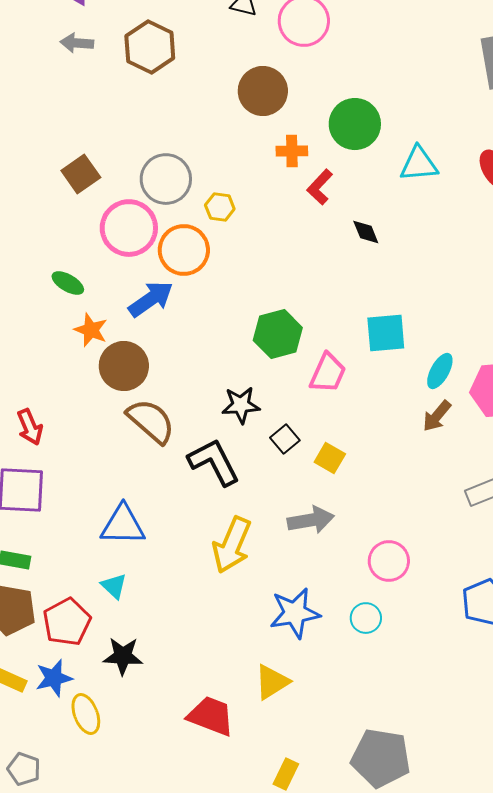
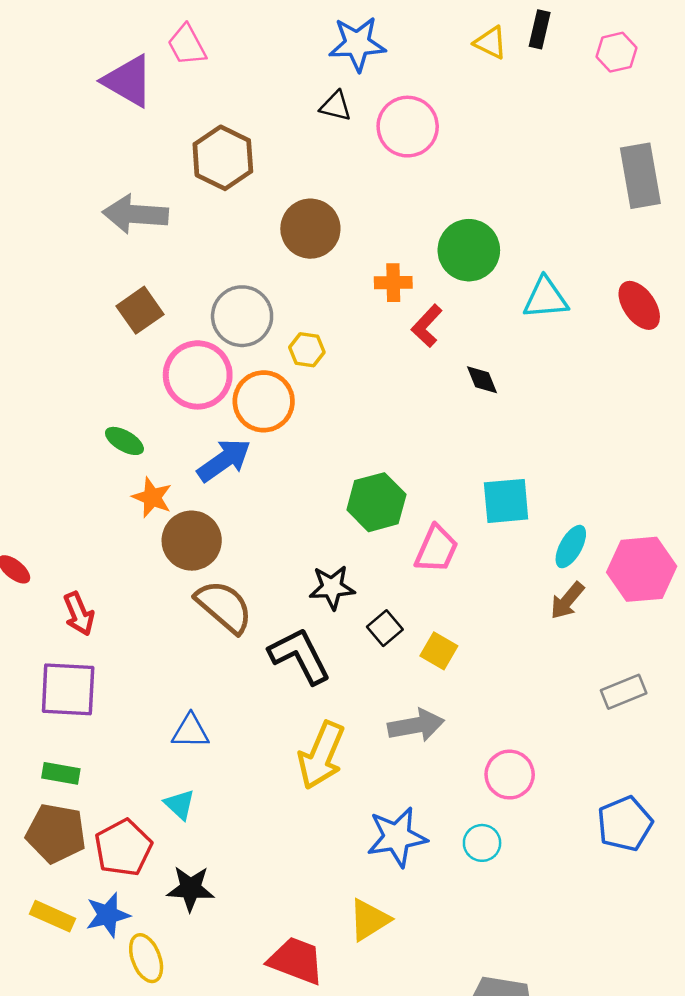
gray arrow: (77, 43) -> (135, 214), moved, size x1.6
brown circle: (263, 91) -> (310, 229), moved
blue triangle: (123, 525) -> (190, 731), size x0.7

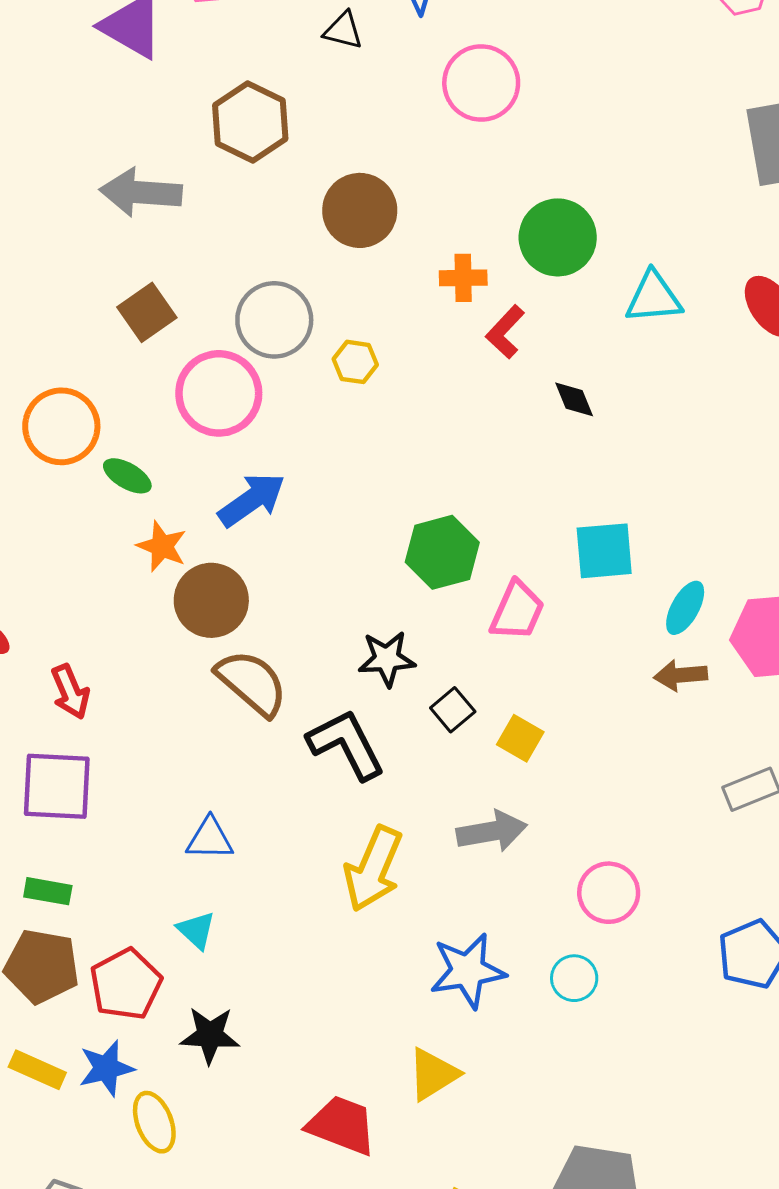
black triangle: (336, 106) -> (343, 31), moved
orange circle: (264, 401) -> (61, 426), moved
brown arrow: (567, 601) -> (681, 675), turned 45

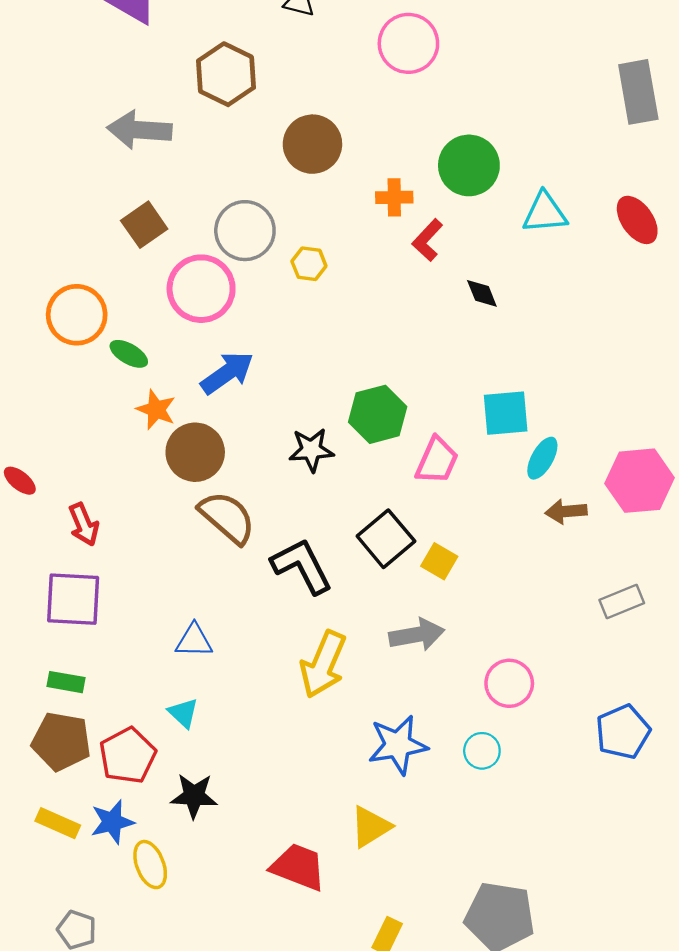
cyan ellipse: (685, 608) -> (542, 458), moved
black star: (387, 659) -> (311, 450), moved
black square: (453, 710) -> (386, 539), size x1.6

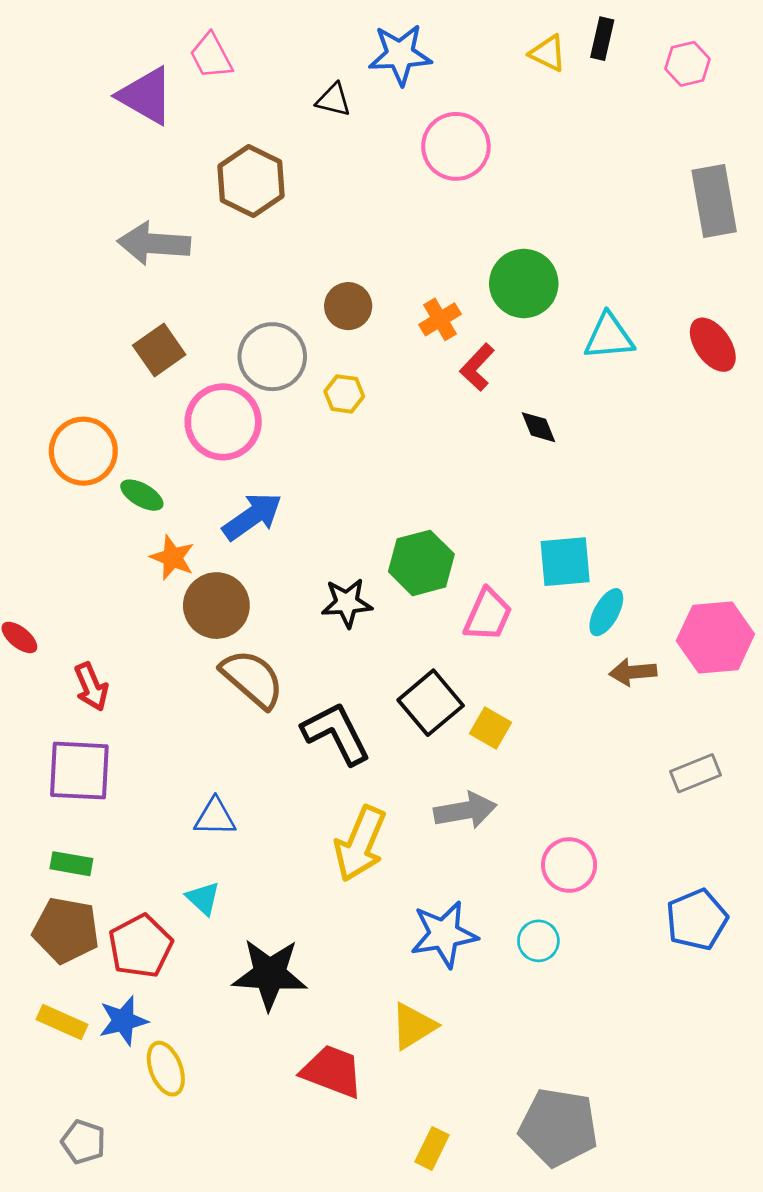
brown circle: (312, 144) -> (348, 306), moved, size x0.7
orange cross: (394, 197) -> (440, 319), turned -30
black star: (194, 796) -> (270, 974), moved, size x1.4

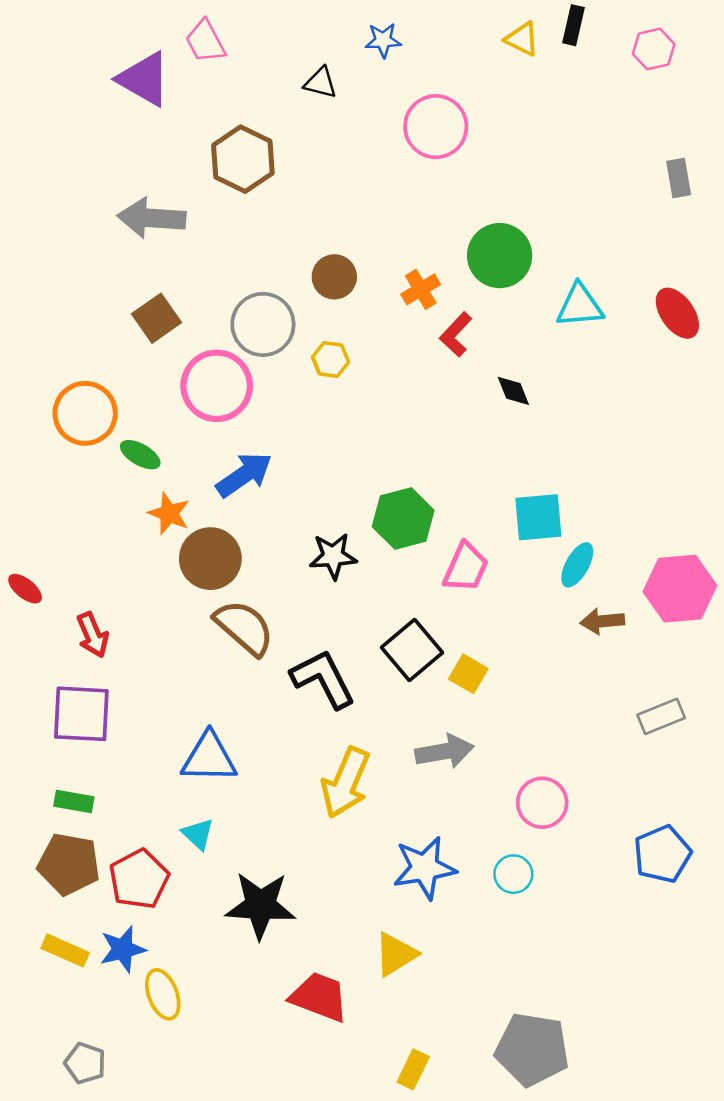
blue star: (400, 55) -> (383, 40), size x0.6
gray rectangle: (714, 201) -> (679, 178), size x0.6
blue triangle: (215, 817) -> (209, 758), size x1.4

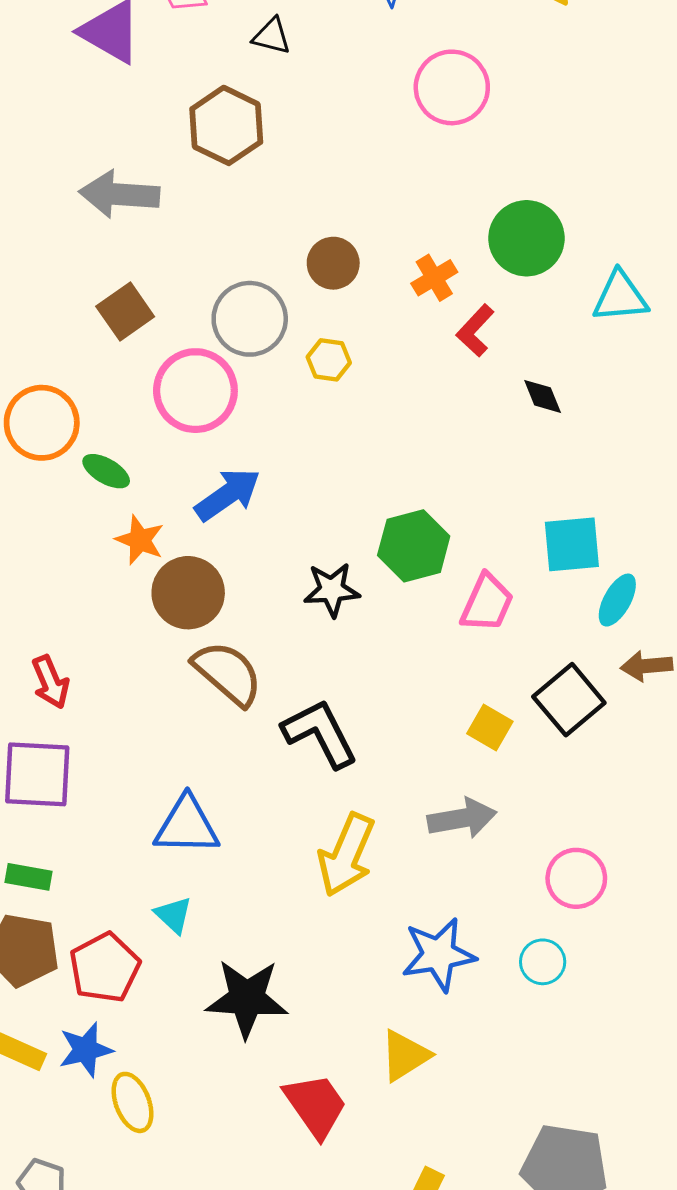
black triangle: (321, 83) -> (272, 36), moved
black square: (412, 650) -> (569, 700), moved
red trapezoid: (319, 997) -> (316, 1105), turned 34

